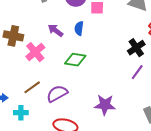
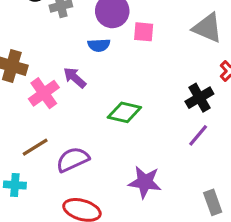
blue semicircle: (79, 28) -> (99, 45), moved, turned -104
purple arrow: (55, 30) -> (75, 78), moved
green diamond: (75, 60) -> (124, 112), moved

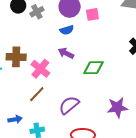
purple arrow: (75, 78) -> (66, 53), moved
brown line: (35, 147) -> (37, 94), moved

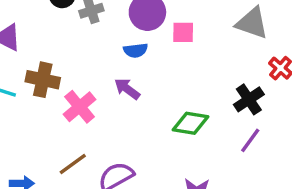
green diamond: (94, 68) -> (190, 123), moved
brown line: (37, 94) -> (73, 164), moved

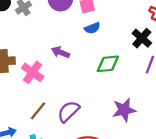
blue semicircle: (136, 50) -> (92, 28), moved

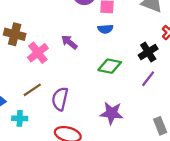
purple semicircle: (68, 111) -> (60, 99), turned -50

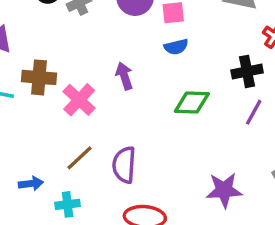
purple arrow: (69, 42) -> (124, 76), turned 42
black cross: (148, 52) -> (247, 71), turned 30
purple star: (112, 113) -> (224, 190), moved

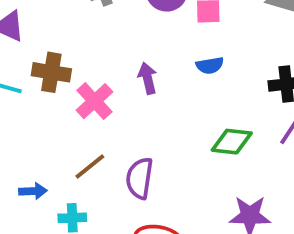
blue semicircle: (176, 47) -> (210, 65), moved
green diamond: (192, 103) -> (232, 142), moved

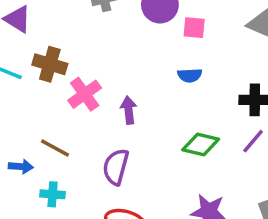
purple arrow: (148, 78) -> (129, 110), moved
brown line: (90, 166) -> (55, 148), moved, turned 60

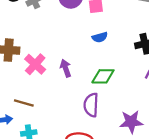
green diamond: (201, 145) -> (103, 76), moved
purple semicircle: (116, 167) -> (91, 105), moved

